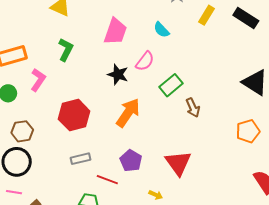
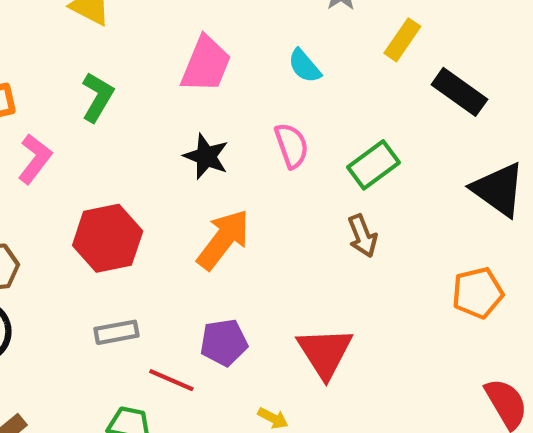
black rectangle: (246, 18) -> (459, 92), moved
pink semicircle: (145, 61) -> (292, 146), moved, turned -60
green rectangle: (171, 85) -> (374, 165), moved
purple pentagon: (131, 161) -> (224, 342), turned 30

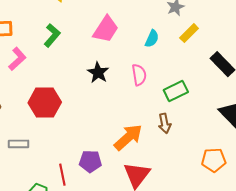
yellow rectangle: (402, 40) -> (189, 33), moved
cyan semicircle: (304, 66) -> (152, 39), turned -126
orange arrow: (223, 240) -> (128, 137), moved
gray rectangle: (116, 332) -> (19, 144), moved
red line: (171, 380) -> (62, 175), turned 45

